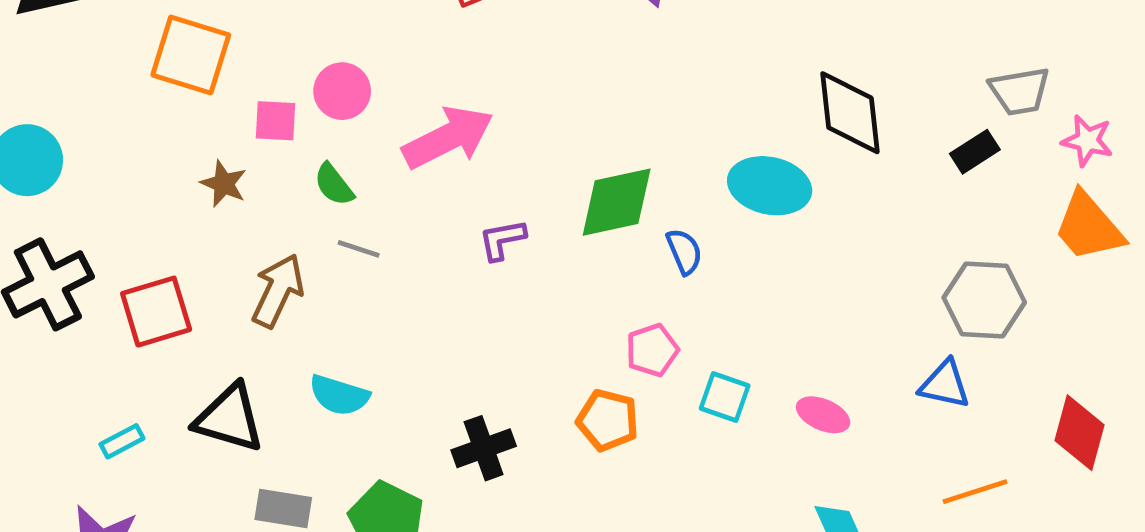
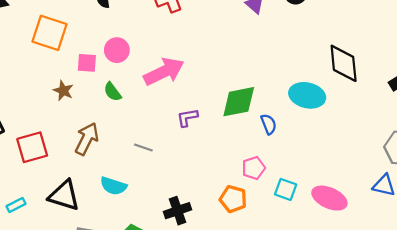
gray line: (359, 249) -> (143, 147), moved
pink ellipse: (823, 415) -> (329, 198), size x1.5

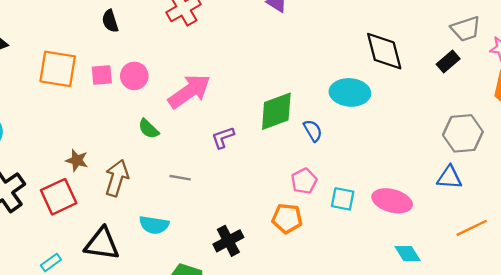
pink square: (87, 63) -> (102, 75), moved
brown star: (63, 91) -> (77, 160), moved
green semicircle: (112, 92) -> (149, 129), moved

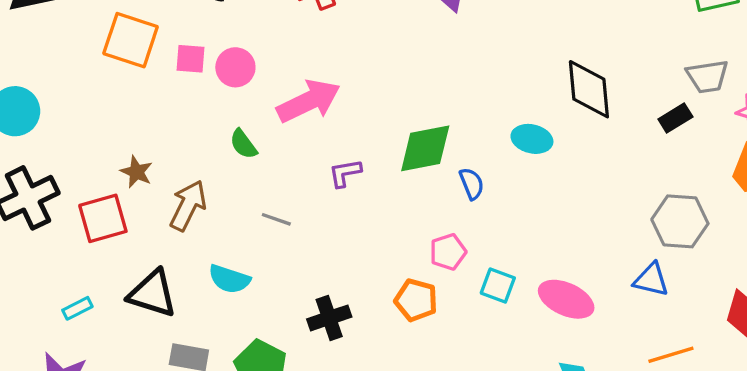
cyan ellipse: (350, 92) -> (532, 139), size x0.7

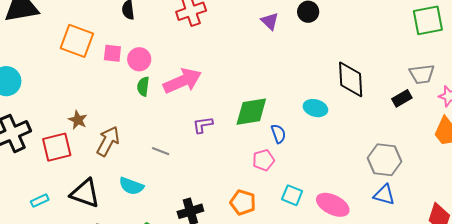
green semicircle: (243, 144) -> (143, 86), moved, turned 42
gray hexagon: (680, 221) -> (385, 160), moved
pink pentagon: (448, 252) -> (263, 160), moved

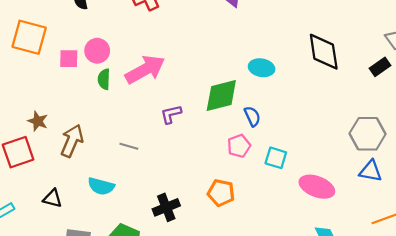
pink square: (112, 53) -> (69, 59), moved
cyan ellipse: (315, 108) -> (262, 68), moved
black triangle: (85, 193) -> (53, 198), size x0.6
cyan square: (292, 195) -> (276, 158), moved

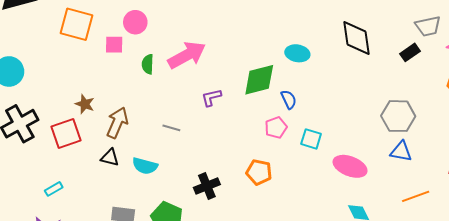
pink circle: (97, 51) -> (135, 22), moved
black triangle: (53, 198) -> (110, 158), moved

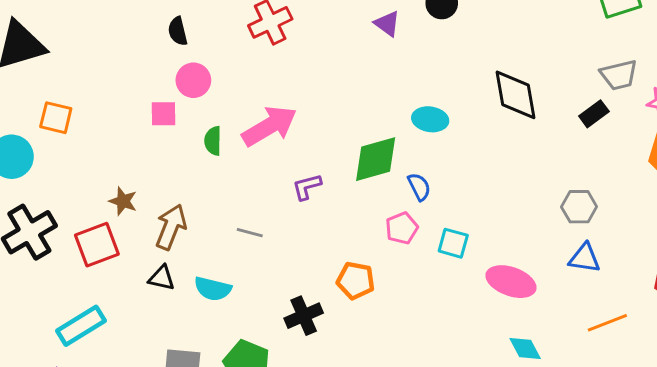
orange square: (77, 24) -> (56, 118), moved, size x0.7
gray hexagon: (398, 116) -> (579, 207), size x0.7
orange pentagon: (259, 172) -> (356, 280), moved
cyan rectangle: (54, 189) -> (81, 326), size x1.8

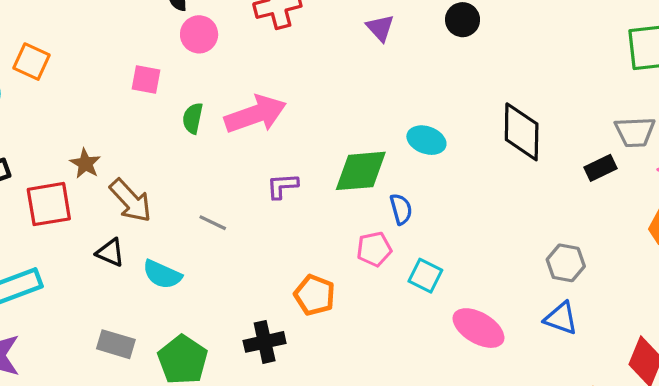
purple triangle: (387, 24) -> (380, 28), moved
pink circle: (193, 80) -> (199, 34), moved
brown arrow: (171, 227) -> (131, 201), turned 105
black cross: (304, 316) -> (265, 342), moved

